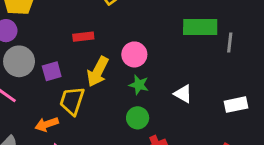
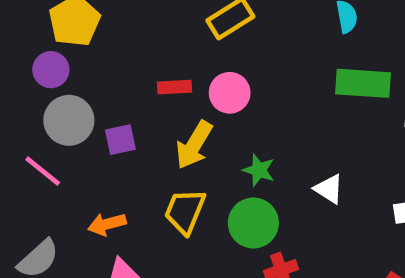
pink circle: (134, 54) -> (230, 93), moved
yellow trapezoid: (72, 101) -> (185, 211), moved
green circle: (138, 118) -> (253, 223), size x1.4

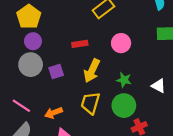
purple circle: (51, 70) -> (33, 41), moved
pink circle: (230, 93) -> (121, 43), moved
pink line: (43, 171) -> (21, 106), moved

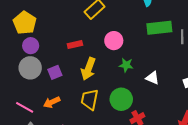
green star: (124, 80) -> (126, 65), moved
orange arrow: (54, 113) -> (52, 102), moved

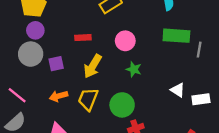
white triangle: (152, 78) -> (178, 90), moved
orange arrow: (52, 102) -> (59, 96), moved

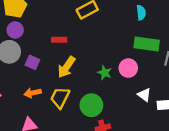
pink circle: (125, 41) -> (128, 68), moved
purple square: (56, 64) -> (32, 62), turned 32

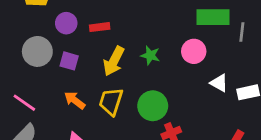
purple circle: (15, 30) -> (66, 23), moved
green star: (105, 73) -> (150, 55), moved
orange arrow: (33, 93) -> (75, 100), turned 56

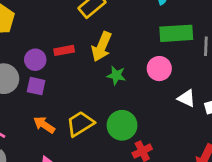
purple circle: (66, 23) -> (35, 60), moved
yellow arrow: (114, 61) -> (102, 47), moved
yellow trapezoid: (111, 102) -> (80, 124), turned 44

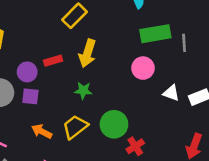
green star: (116, 75) -> (83, 91), moved

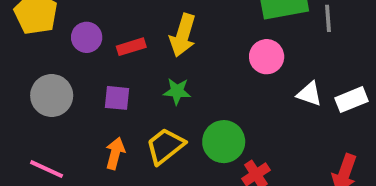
purple circle: (27, 72) -> (87, 37), moved
purple square: (30, 96) -> (117, 98), moved
orange arrow: (42, 131) -> (115, 153), turned 78

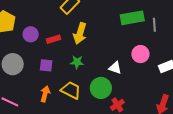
pink circle: (267, 57) -> (140, 54), moved
white triangle: (309, 94) -> (115, 68), moved
yellow trapezoid: (165, 146) -> (71, 90), turned 65

